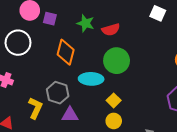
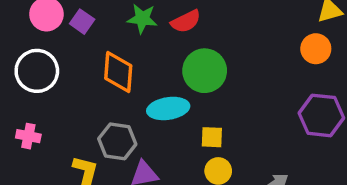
purple square: (50, 19) -> (82, 22), turned 32
yellow square: (114, 100) -> (212, 137), turned -32

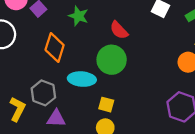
red semicircle: (186, 21) -> (119, 30), moved, turned 60

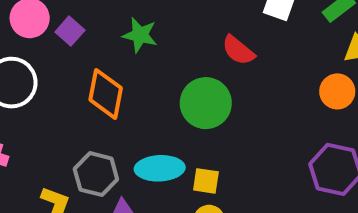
red semicircle: (119, 30) -> (238, 50), moved
cyan ellipse: (82, 79) -> (160, 168), moved

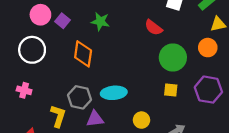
green circle: (206, 103) -> (173, 57), moved
yellow square: (206, 181) -> (171, 90), moved

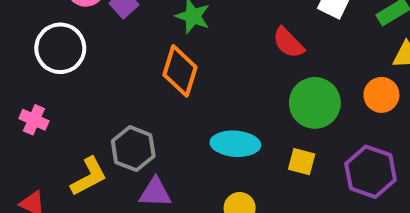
orange diamond: (83, 54) -> (180, 71), moved
cyan ellipse: (114, 93) -> (235, 144), moved
yellow L-shape: (58, 116) -> (89, 177), turned 35

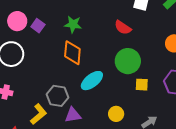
green circle: (315, 103) -> (128, 61), moved
cyan ellipse: (235, 144) -> (92, 81), moved, turned -30

